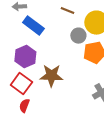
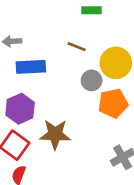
blue rectangle: (33, 26) -> (31, 67), turned -40

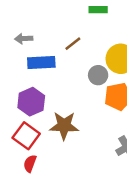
brown line: (77, 47) -> (73, 44), moved, turned -60

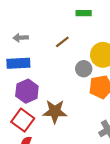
blue rectangle: (41, 63) -> (18, 63), moved

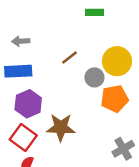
brown line: (62, 42) -> (69, 57), moved

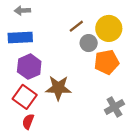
brown line: (69, 57) -> (76, 26), moved

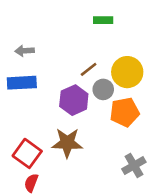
purple hexagon: (29, 67) -> (74, 100), moved

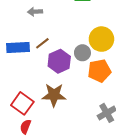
gray arrow: (24, 51) -> (35, 12), moved
brown line: (89, 69) -> (42, 43), moved

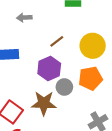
brown line: (42, 43) -> (57, 41), moved
gray circle: (82, 53) -> (64, 87), moved

